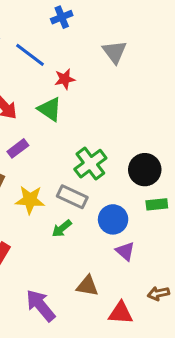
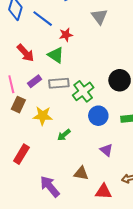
black circle: (145, 170) -> (120, 80), moved
gray rectangle: (72, 197) -> (59, 83), moved, turned -30
blue circle: (113, 219) -> (98, 116), moved

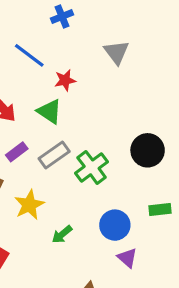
gray rectangle: (59, 83) -> (54, 155), turned -30
yellow star: (43, 116) -> (29, 205), turned -30
blue circle: (98, 116) -> (115, 225), moved

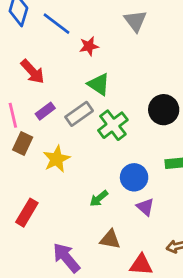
green triangle: (49, 111) -> (99, 84), moved
green arrow: (62, 234) -> (99, 198), moved

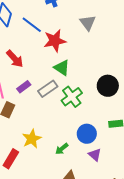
red star: (89, 46) -> (55, 41), size x1.6
yellow star: (57, 159) -> (32, 139), moved

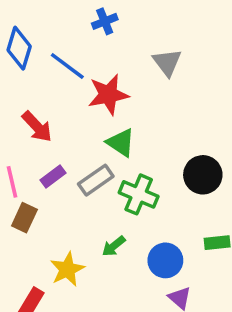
green cross: (72, 97) -> (139, 194), turned -30
green arrow: (62, 149) -> (114, 246), moved

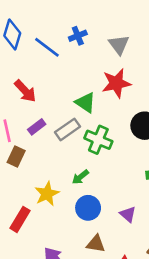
blue cross: (105, 21) -> (78, 36), moved
red star: (108, 95) -> (116, 83), moved
blue circle: (165, 260) -> (88, 208), moved

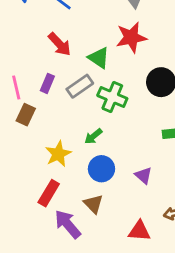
red arrow: (25, 91) -> (60, 44), moved
purple rectangle: (37, 127) -> (47, 83), turned -30
red rectangle: (20, 219) -> (49, 193), moved
brown triangle: (96, 244) -> (93, 204), moved, turned 36

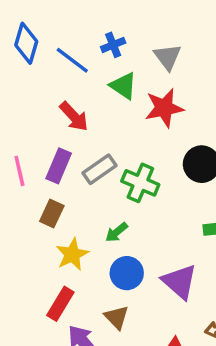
green triangle: (99, 58) -> (123, 86), moved
purple rectangle: (47, 83) -> (59, 166), size x1.4
brown rectangle: (26, 115) -> (52, 214), moved
purple triangle: (143, 175) -> (180, 282), size x1.6

